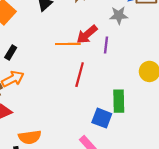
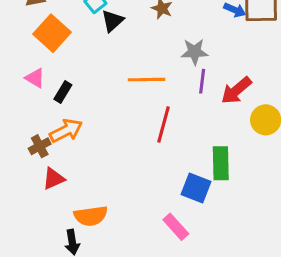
gray star: (119, 15) -> (194, 52), moved
red arrow: (87, 34) -> (236, 90), moved

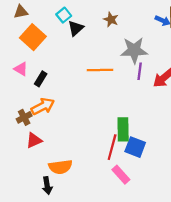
gray star: (194, 52) -> (134, 50), size x1.4
red line: (163, 125) -> (112, 147), moved
green rectangle: (221, 163) -> (123, 129), moved

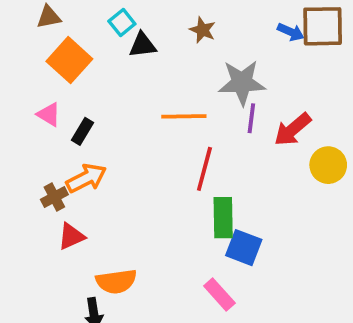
black triangle: (76, 28) -> (143, 45), turned 35
red line: (112, 147) -> (204, 169), moved

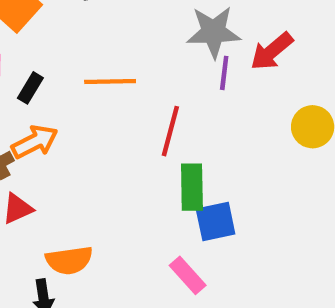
orange line: (184, 116) -> (110, 82), moved
red arrow: (293, 129) -> (272, 51), moved
blue square: (244, 248) -> (216, 222), turned -33

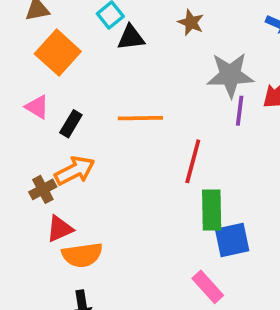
orange semicircle: (69, 260) -> (82, 255), moved

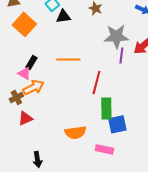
pink triangle: (37, 107) -> (24, 73), moved
orange semicircle: (82, 255) -> (75, 132), moved
pink rectangle: (208, 287) -> (104, 149), turned -36

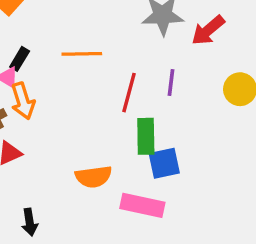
purple line: (121, 55) -> (171, 82), moved
orange arrow: (33, 87) -> (23, 101), turned 100
pink rectangle: (104, 149) -> (142, 205), size x1.4

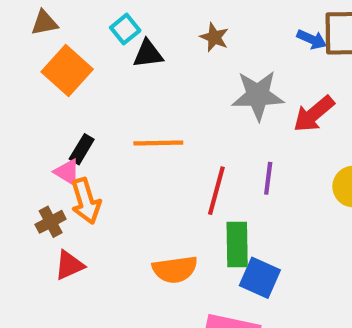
blue square: (164, 163) -> (260, 278), turned 36
orange semicircle: (94, 177) -> (175, 269), moved

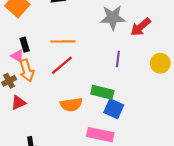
black rectangle: (82, 149) -> (25, 45), turned -48
red line: (216, 191) -> (62, 65), moved, turned 35
green rectangle: (237, 245) -> (102, 92), turned -75

